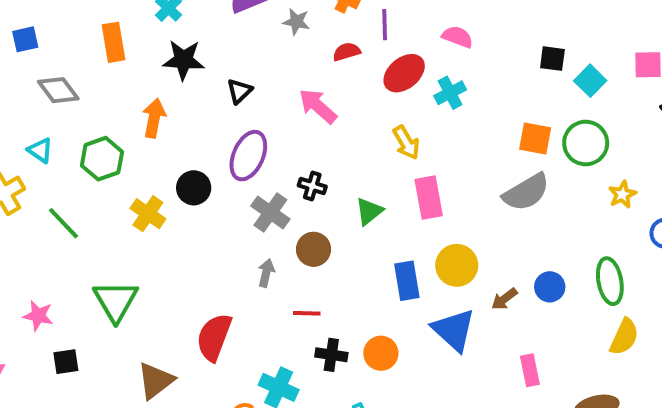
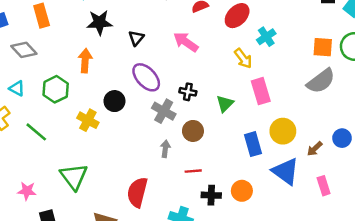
orange rectangle: (114, 42) -> (42, 16), moved
cyan cross: (450, 93) -> (266, 37), moved
purple ellipse: (248, 156) -> (146, 77), turned -60
pink rectangle: (530, 370) -> (324, 186), moved

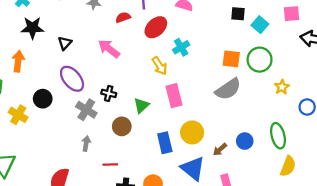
brown circle: (193, 131) -> (122, 126), moved

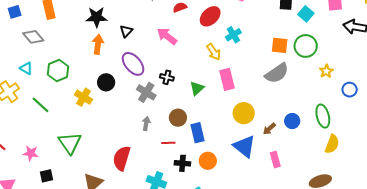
orange arrow: (18, 61) -> (98, 44), moved
brown circle: (122, 126) -> (178, 118), moved
blue rectangle: (165, 143) -> (198, 133), moved

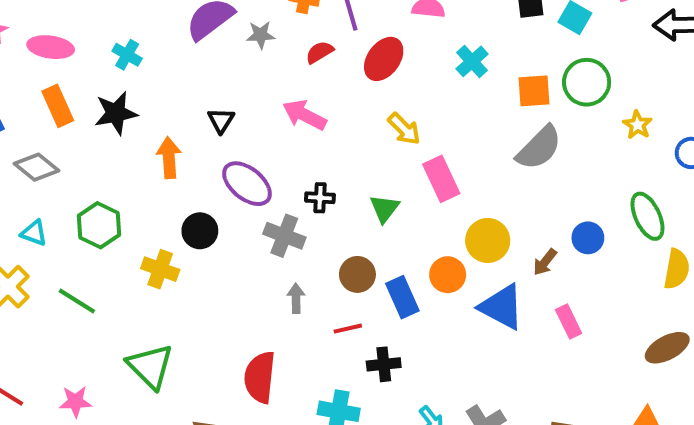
black star: (97, 17) -> (116, 113), moved
cyan cross: (233, 35) -> (472, 61), moved
orange circle: (208, 161) -> (448, 275), moved

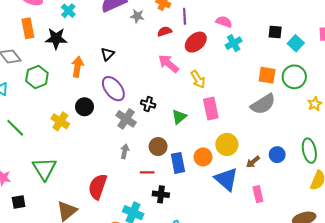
cyan cross: (472, 61) -> (234, 43), moved
pink arrow: (305, 115) -> (169, 64), moved
green hexagon: (99, 225) -> (37, 77), moved

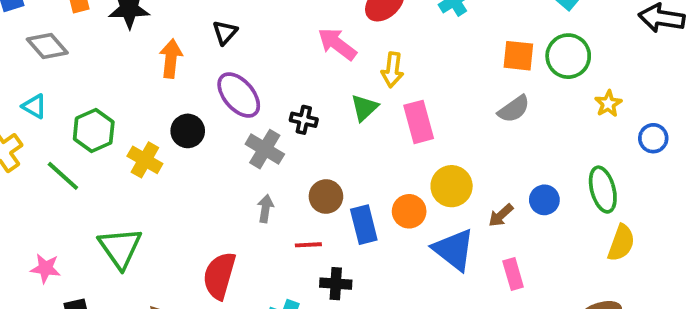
green hexagon: (37, 77) -> (94, 131), moved
yellow arrow: (198, 79) -> (392, 70), turned 42
gray semicircle: (263, 104) -> (514, 109), size x0.7
green triangle: (179, 117) -> (364, 108), moved

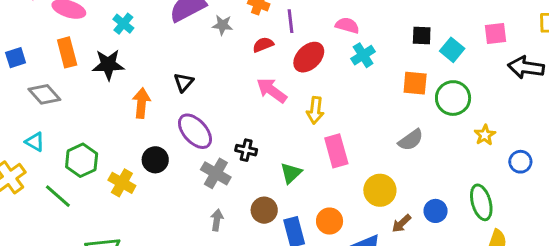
orange square: (518, 56) -> (415, 83), moved
green triangle: (364, 108) -> (291, 173), moved
yellow circle: (452, 186) -> (380, 190), moved

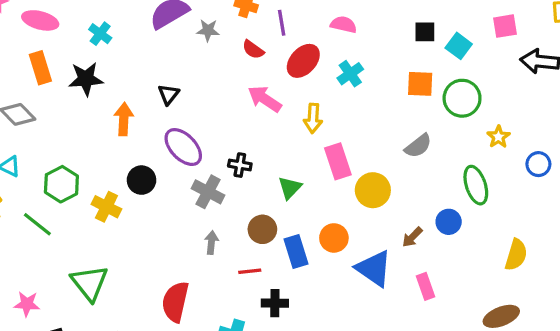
red semicircle: (263, 45) -> (253, 50), turned -120
cyan cross: (363, 55) -> (350, 74), moved
yellow circle: (380, 190) -> (373, 190), moved
green ellipse: (481, 202) -> (476, 185), moved

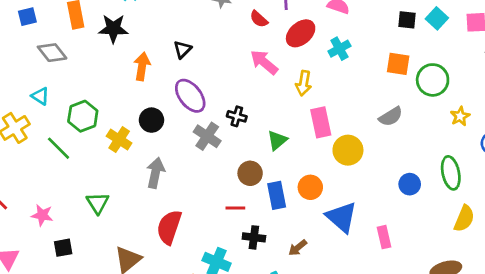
cyan square: (459, 46) -> (437, 18), moved
green ellipse: (476, 185) -> (451, 173), moved
brown arrow: (412, 237) -> (298, 248), moved
gray arrow: (211, 242) -> (155, 173), moved, size x1.5
green triangle: (90, 283) -> (98, 203), size x0.7

